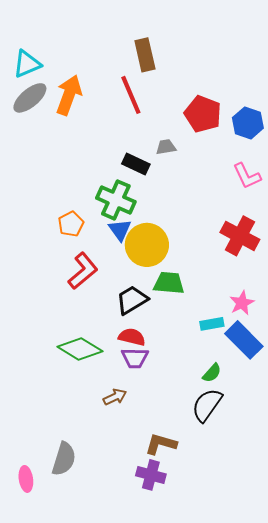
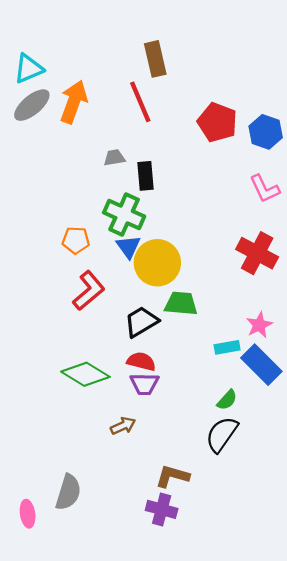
gray trapezoid: (166, 147) -> (114, 158), moved
black rectangle: (136, 164) -> (146, 176), turned 60
orange pentagon: (71, 224) -> (76, 240), turned 30

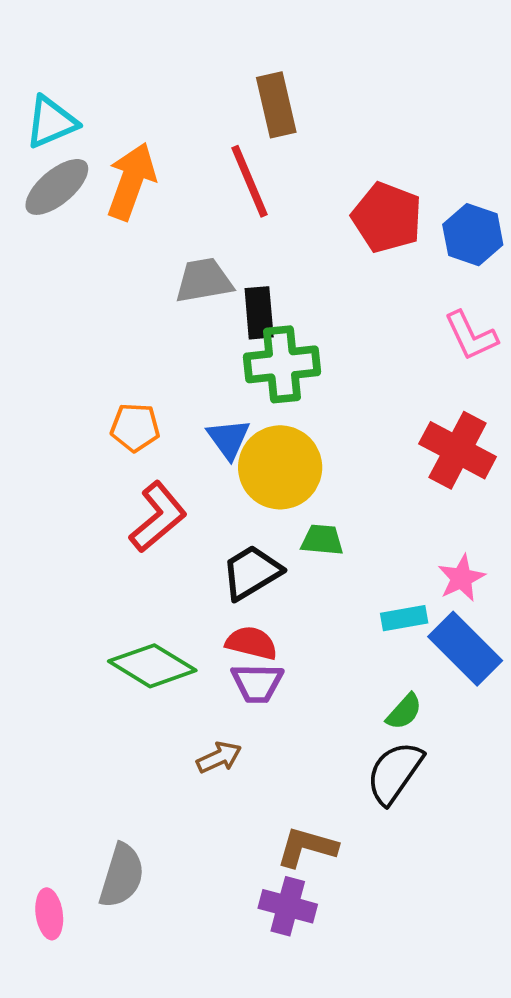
gray trapezoid: (114, 158) -> (204, 280), size x1.5
green cross: (124, 214) -> (282, 364), moved, turned -30
green trapezoid: (181, 303) -> (322, 540), size x0.7

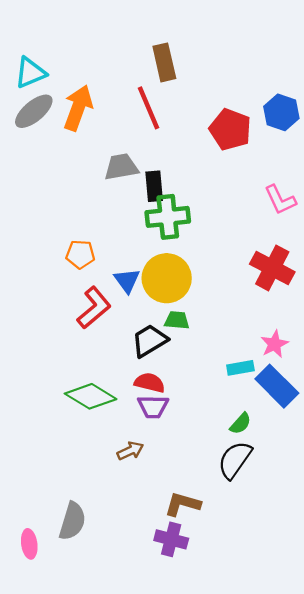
blue hexagon: (473, 235) -> (281, 112), moved
blue triangle: (229, 439) -> (127, 280), moved
green trapezoid: (322, 540) -> (177, 320), moved

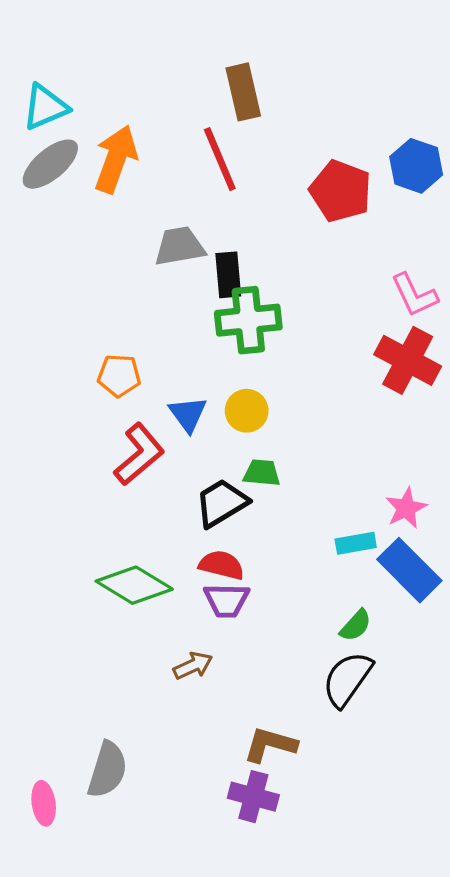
red cross: (272, 268) -> (408, 360), moved
yellow circle: (167, 278) -> (247, 411), size x0.6

